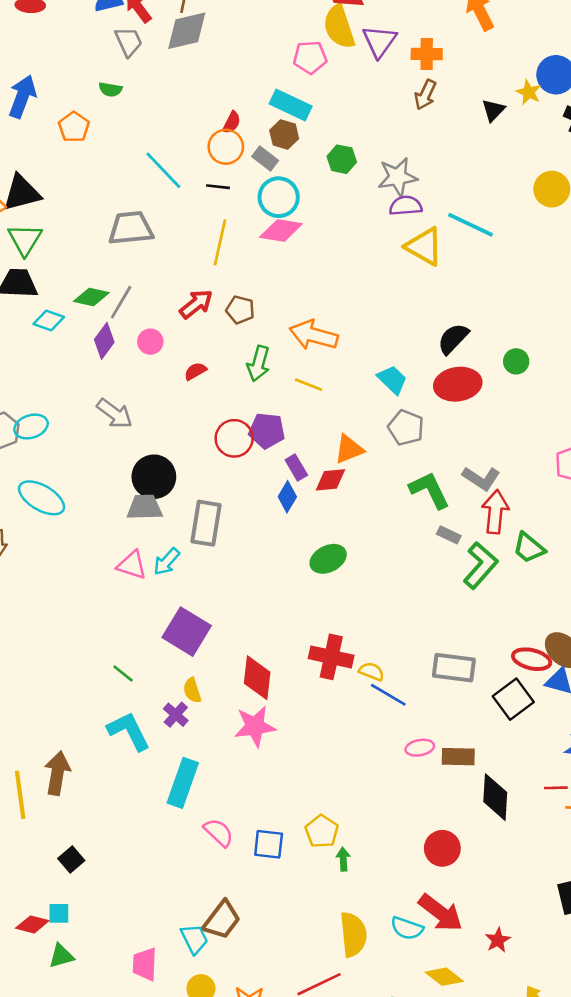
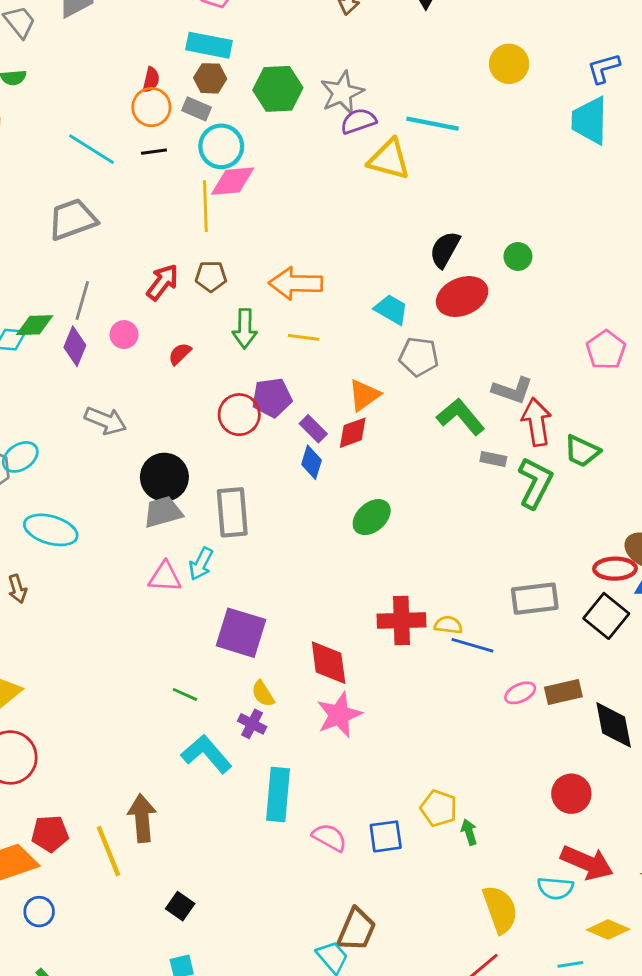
green hexagon: (342, 159) -> (278, 89), size x1.5
yellow line: (220, 242) -> (205, 206), moved
green diamond: (91, 297) -> (35, 325), moved

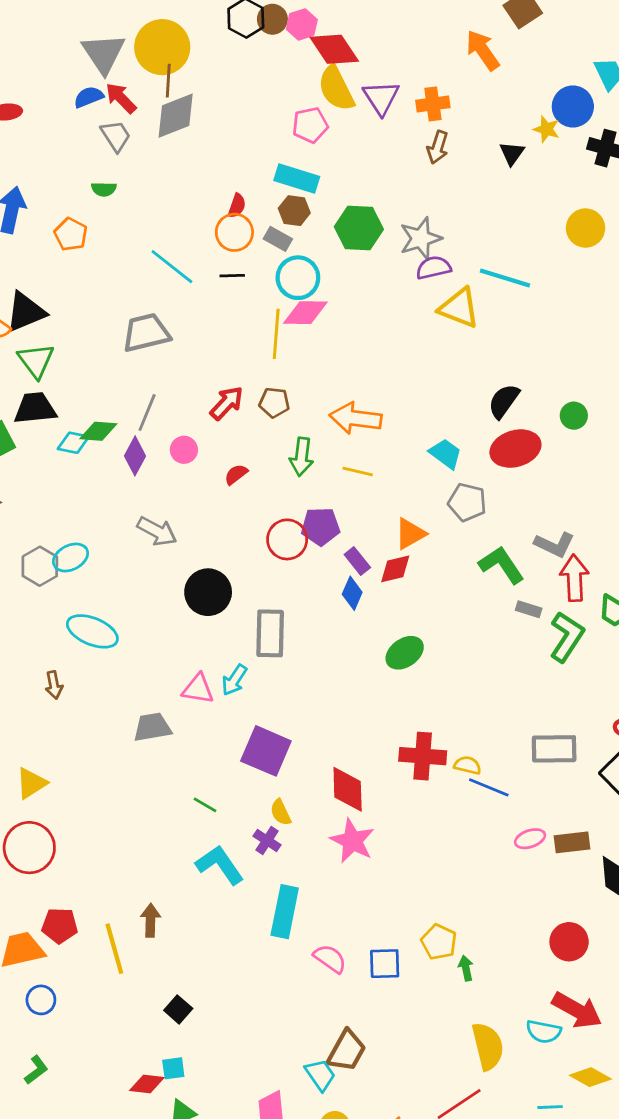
gray trapezoid: (163, 512) -> (152, 727), moved
pink star: (339, 715) -> (352, 841), turned -30
brown arrow: (142, 818) -> (150, 920), size x0.7

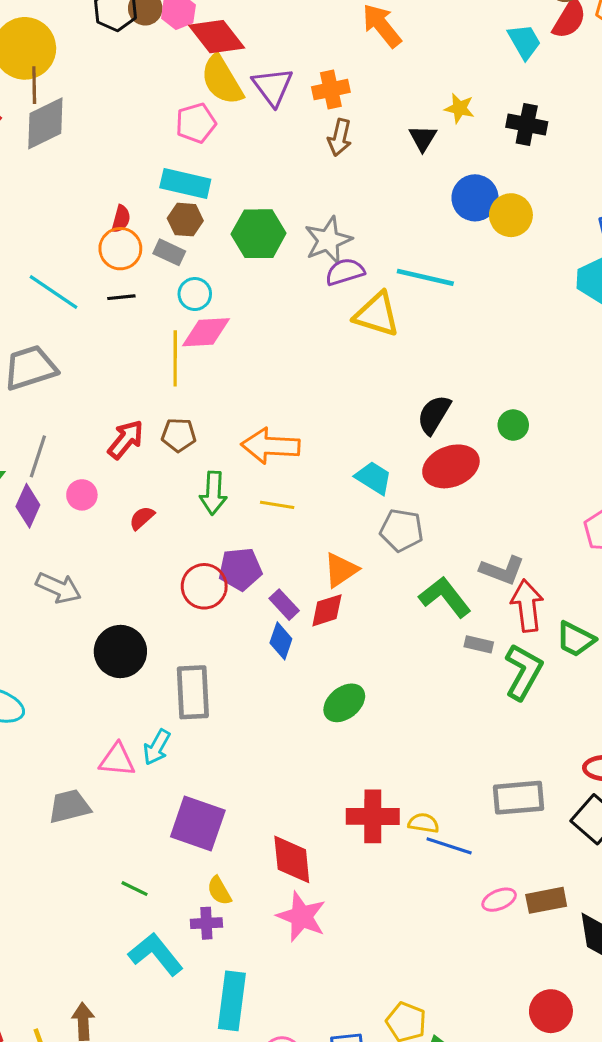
blue circle: (573, 106) -> (475, 198), moved
cyan circle: (298, 278) -> (195, 294), size x0.7
purple cross: (267, 840) -> (206, 923), turned -32

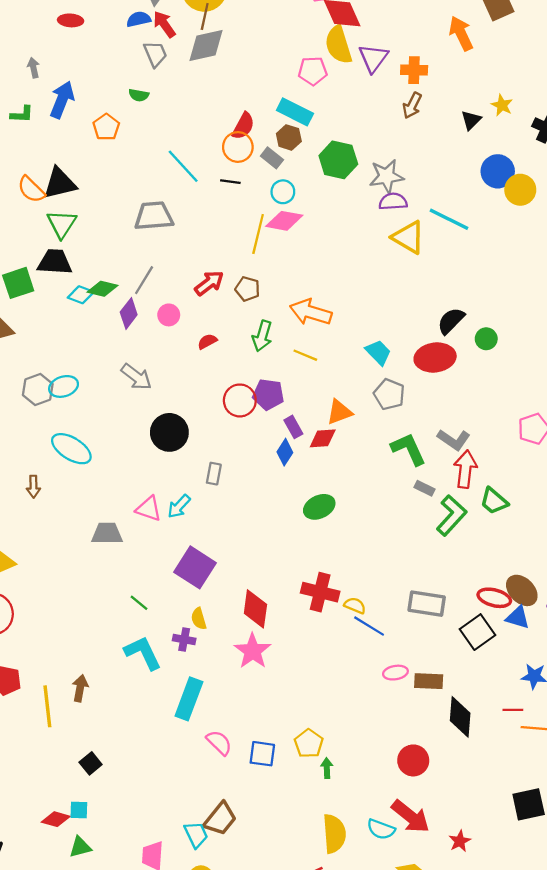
red semicircle: (121, 219) -> (243, 126), size x1.4
black semicircle: (434, 415) -> (451, 321), moved
gray rectangle: (193, 692) -> (214, 474), size x0.6

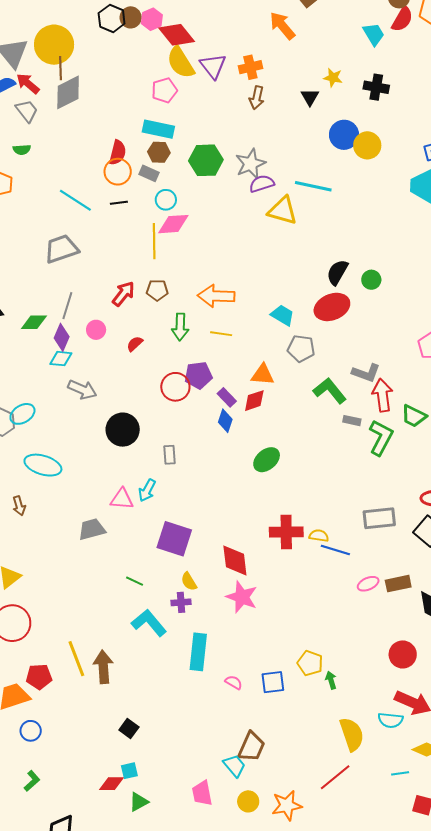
cyan diamond: (81, 295) -> (61, 359), moved
orange triangle: (339, 412) -> (263, 375), turned 40
brown arrow: (80, 688) -> (103, 667), size x1.4
yellow line: (47, 706) -> (76, 659), moved
pink semicircle: (219, 743) -> (234, 682), size x0.7

